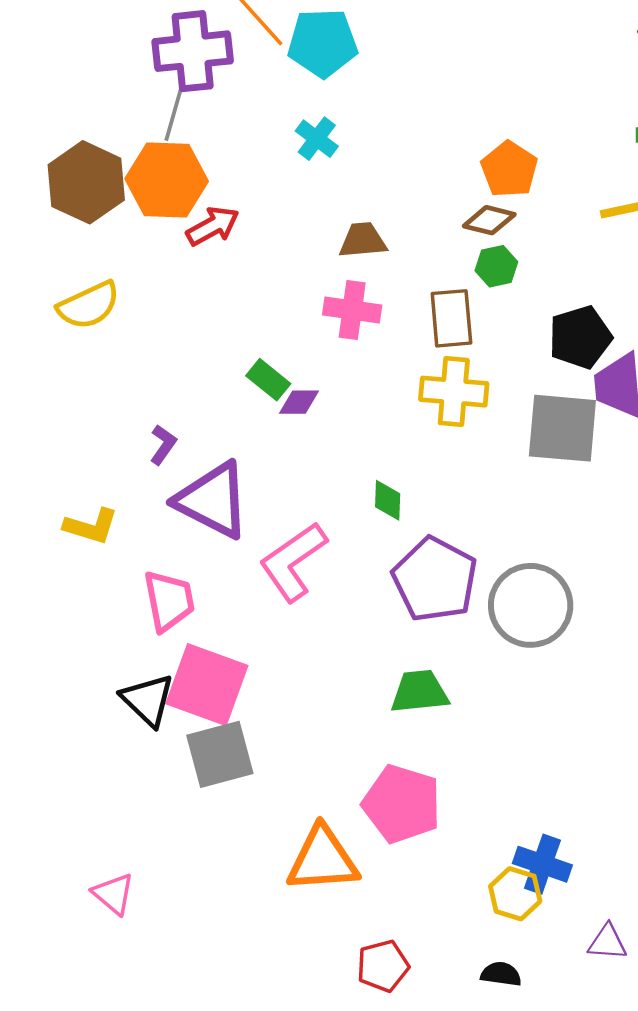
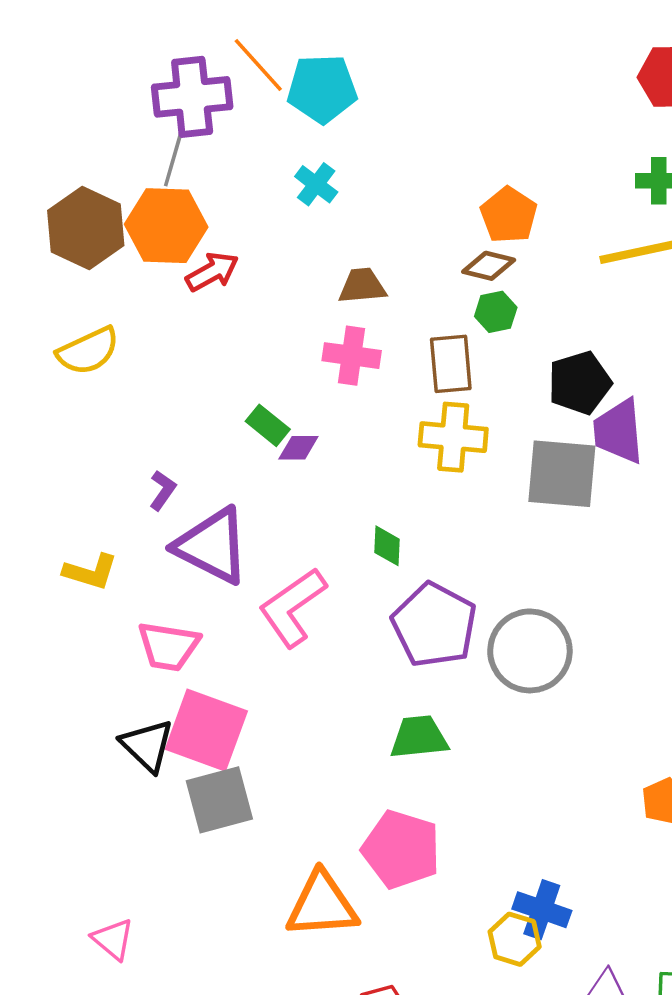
pink trapezoid: (169, 601) -> (168, 646), turned 110

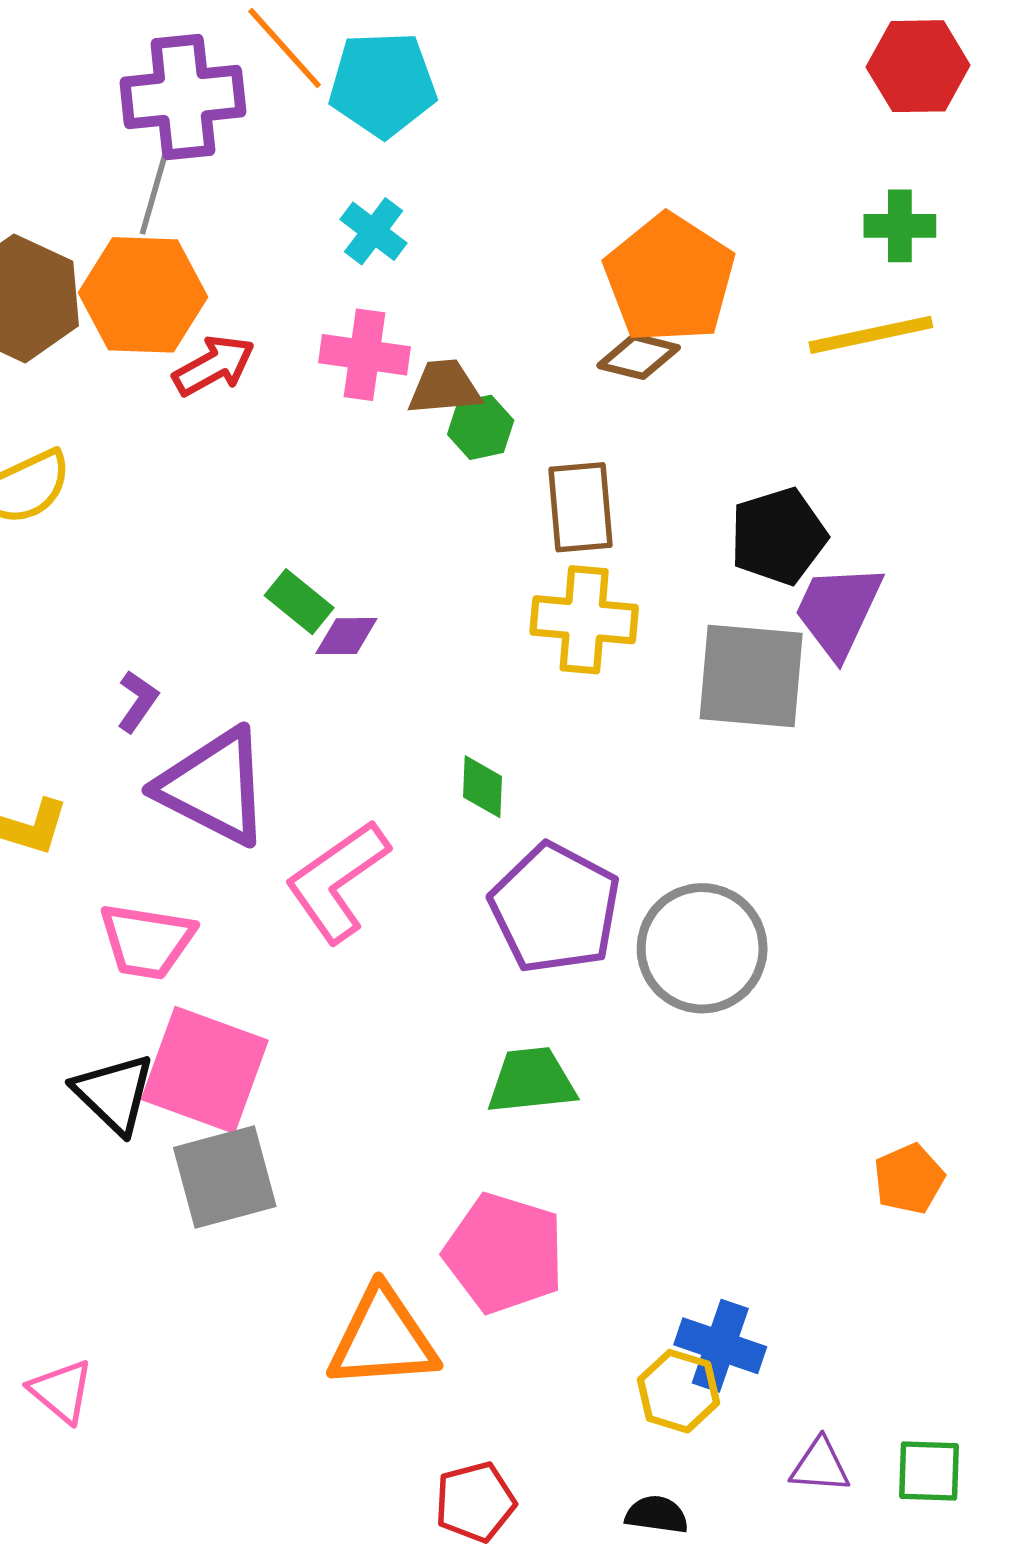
orange pentagon: (509, 215) -> (669, 279), size x1.5
green hexagon: (496, 312) -> (481, 427), moved
pink cross: (352, 356) -> (364, 355), moved
purple trapezoid: (619, 431) -> (838, 611), turned 30

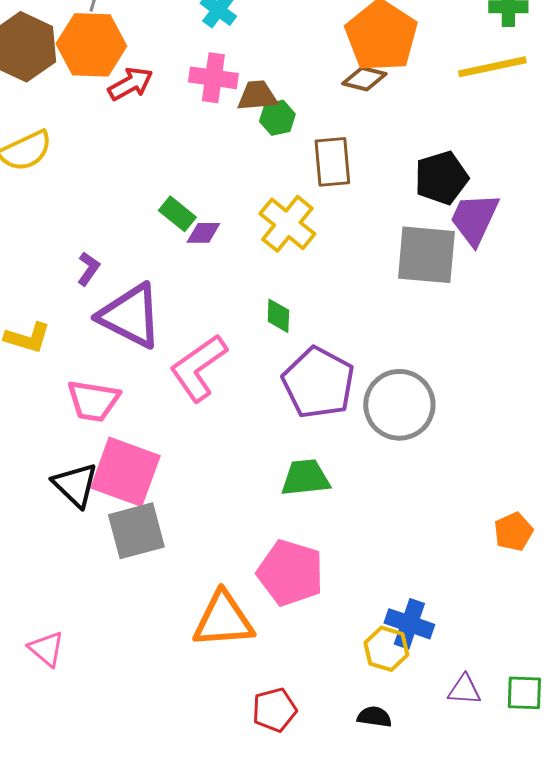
yellow cross: (584, 620) -> (287, 224), moved, turned 34

